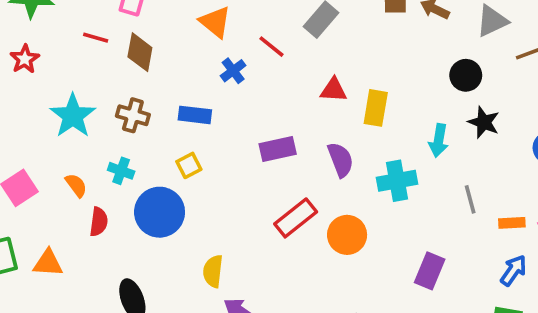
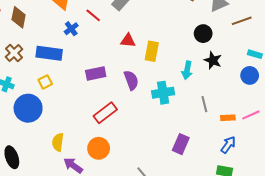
brown cross: (133, 115) -> (14, 53), turned 30
blue rectangle: (195, 115) -> (49, 53), size x1.4
orange circle: (347, 235) -> (99, 148), moved

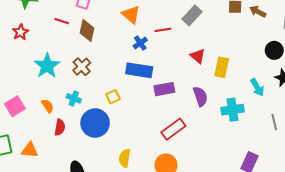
red line: (93, 15) -> (163, 30), turned -49
red triangle: (128, 41) -> (198, 56), turned 35
blue rectangle: (49, 53) -> (139, 70), moved
cyan arrow: (187, 70) -> (257, 87), turned -42

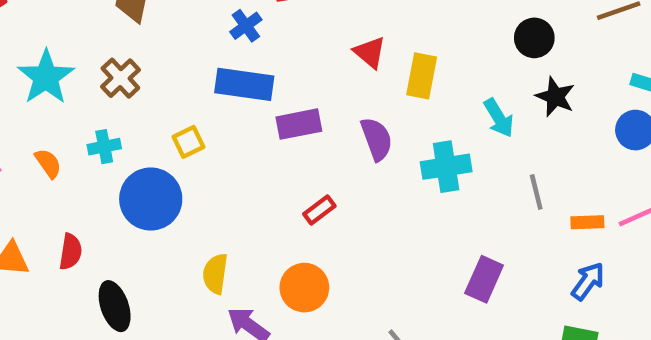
cyan cross: (74, 98) -> (104, 147), turned -32
red semicircle: (60, 127) -> (71, 252), moved
red rectangle: (173, 129) -> (319, 210), size x0.6

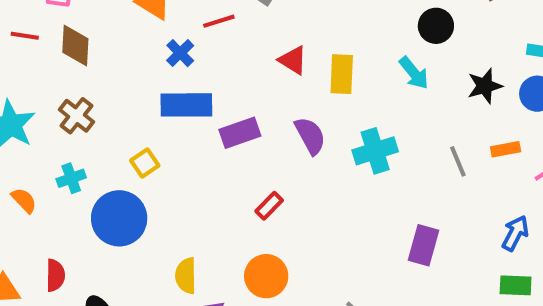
black star: (555, 97) -> (485, 86), moved, turned -30
cyan arrow: (499, 118) -> (414, 73), moved
orange rectangle: (587, 222) -> (506, 149), moved

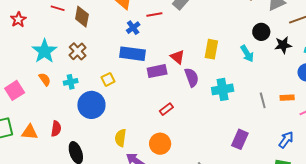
red triangle: (293, 60) -> (177, 57), moved
black star: (485, 86) -> (283, 45), moved
orange semicircle: (24, 200) -> (45, 79), moved

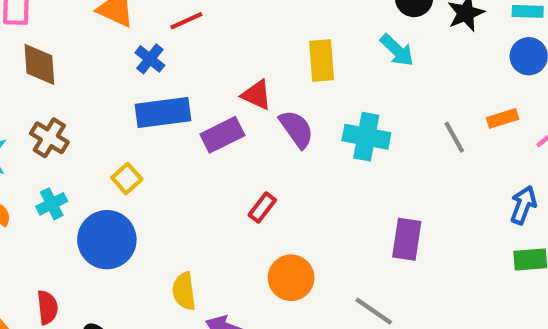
cyan cross: (223, 89) -> (366, 137), turned 35
purple rectangle: (240, 139) -> (407, 239), moved
orange circle: (160, 144) -> (291, 278), moved

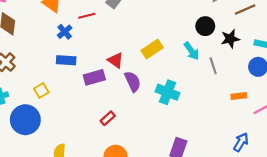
yellow rectangle: (322, 61) -> (152, 49), turned 50
blue rectangle: (163, 113) -> (66, 60), size x0.7
gray line: (454, 137) -> (213, 66), moved

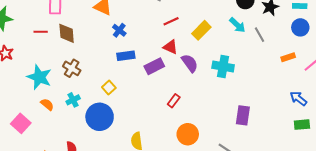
red line: (87, 16) -> (171, 21), moved
blue arrow: (241, 142) -> (298, 99), turned -72

